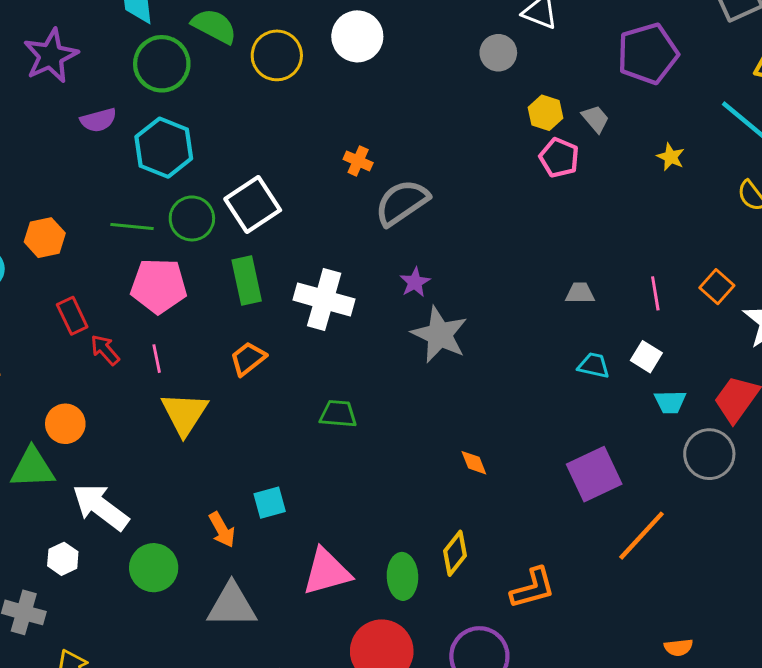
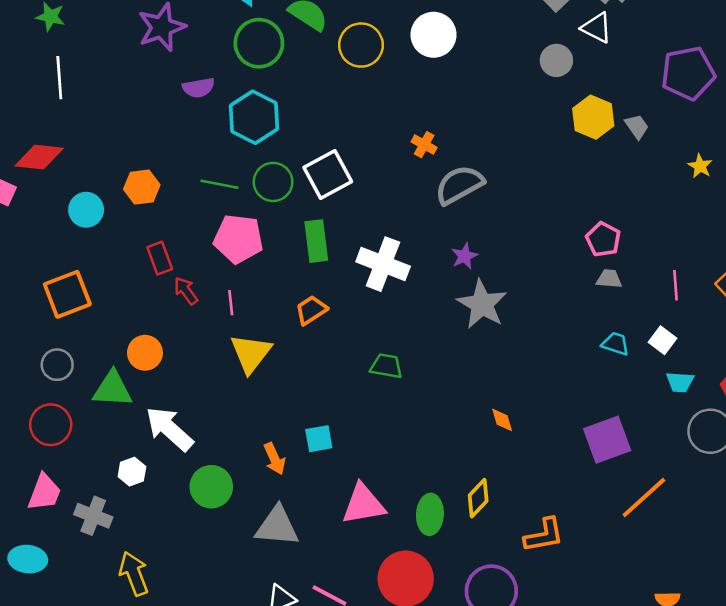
yellow hexagon: (545, 113) -> (593, 117), size x1.4
pink pentagon: (559, 158) -> (603, 239), moved

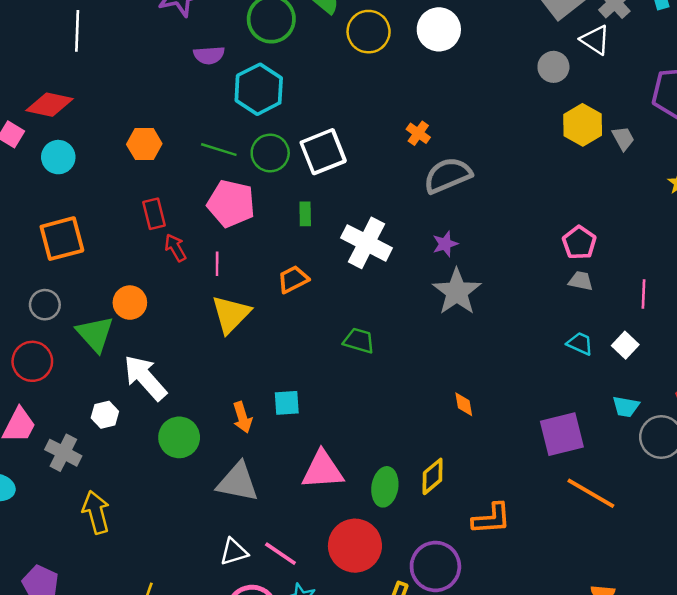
cyan circle: (86, 210) -> (58, 157), moved
green rectangle: (316, 241) -> (305, 214), size x0.6
cyan trapezoid: (680, 382) -> (626, 407), moved
green triangle: (112, 389) -> (95, 334), turned 39
orange line: (644, 498) -> (591, 493), turned 66

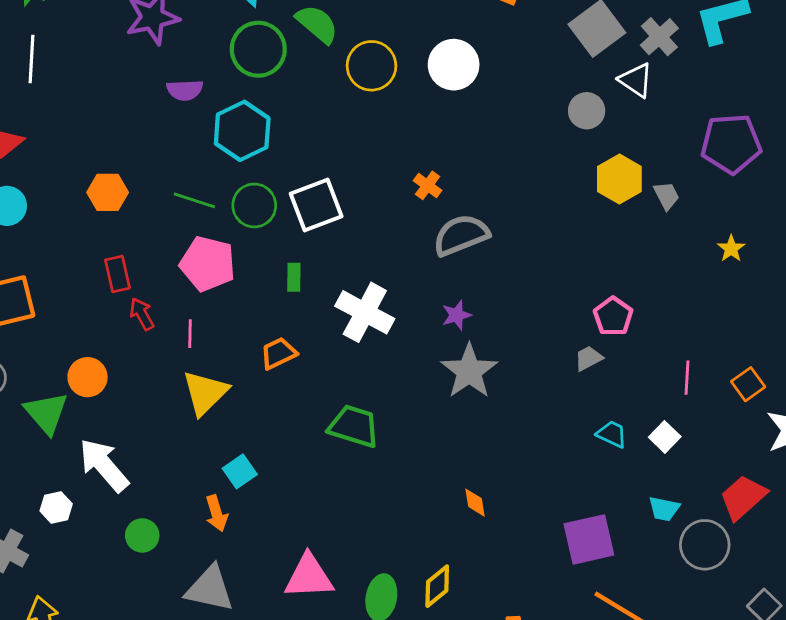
gray trapezoid: (581, 281) -> (588, 358), moved, turned -40
green trapezoid: (359, 341) -> (354, 426), size x1.4
cyan square: (287, 403) -> (240, 471), moved, turned -32
green circle: (179, 437) -> (142, 535), size x0.7

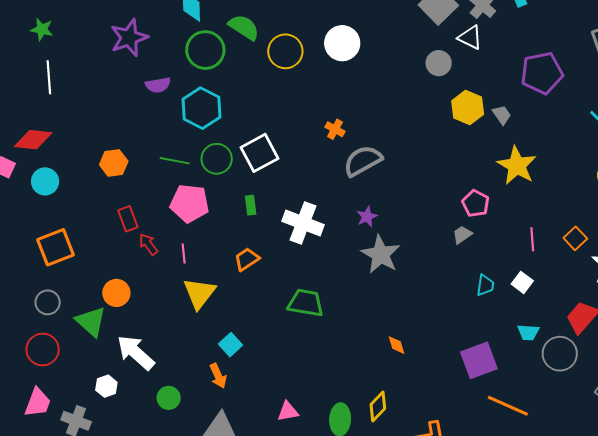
yellow star: (731, 249) -> (517, 166), moved, size x2.0
cyan trapezoid: (612, 434) -> (485, 285), turned 80
pink triangle: (309, 577) -> (288, 411), size x0.6

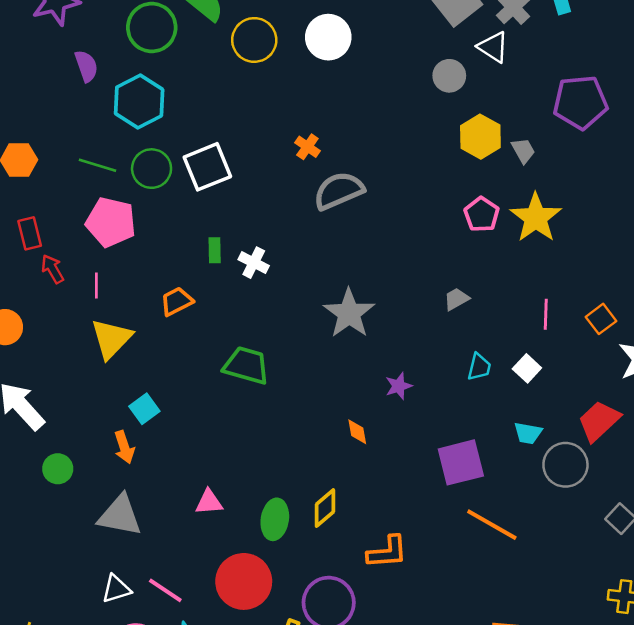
purple semicircle: (158, 85) -> (86, 66), turned -105
pink pentagon: (476, 203) -> (482, 214), moved
green rectangle: (251, 205) -> (215, 250), moved
purple star: (367, 217) -> (399, 386), moved
white cross: (303, 223) -> (254, 263), size x0.6

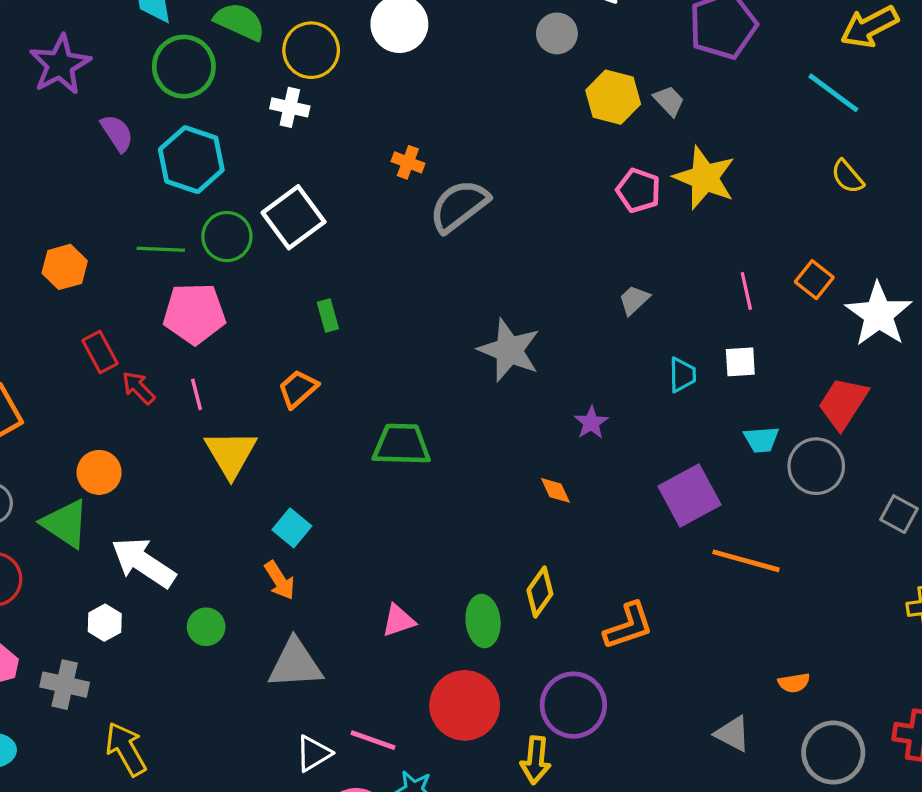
white cross: (254, 263) -> (290, 107), moved
white square: (527, 368) -> (740, 362), turned -32

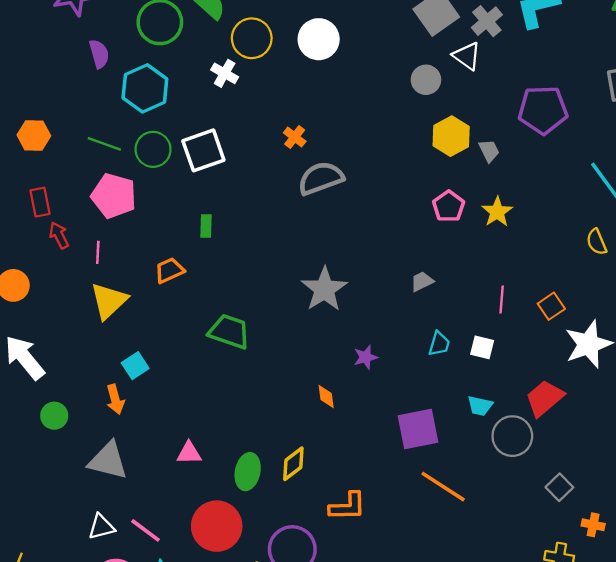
yellow star: (705, 178) -> (497, 212), size x0.7

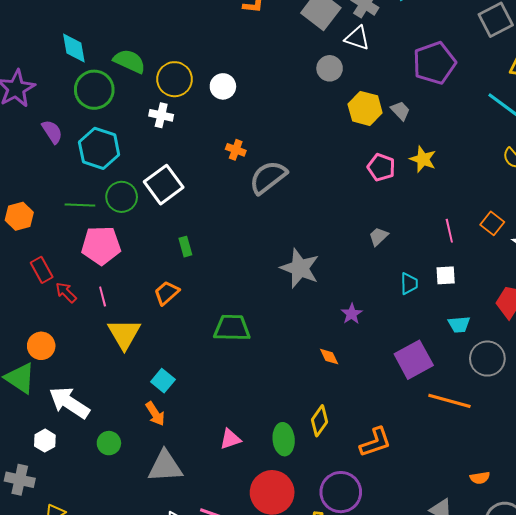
white circle: (319, 39) -> (223, 86), moved, size x0.7
gray circle: (512, 436) -> (487, 359), moved

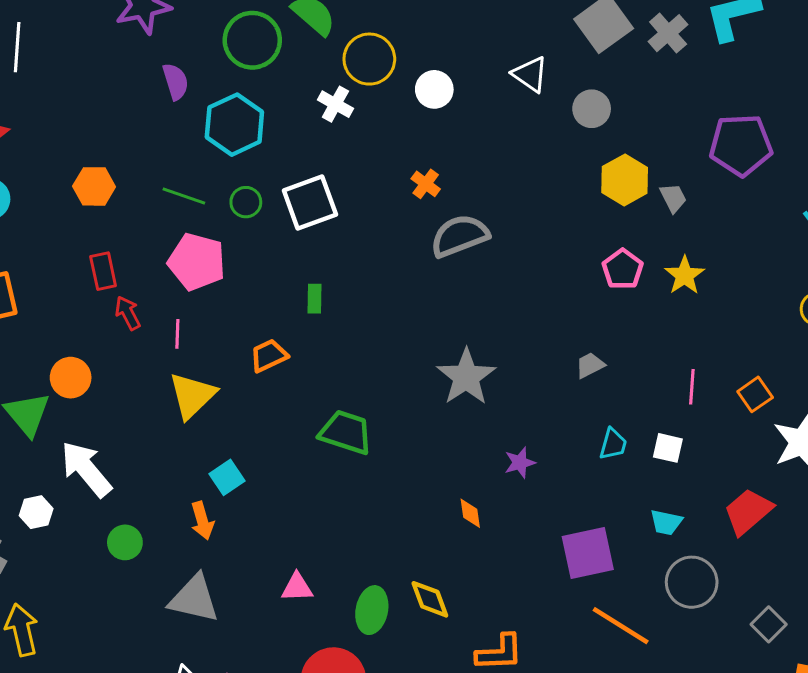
white triangle: (357, 38) -> (530, 74), moved
green circle: (122, 197) -> (246, 202), size x0.7
yellow diamond: (319, 421) -> (430, 599), turned -72

